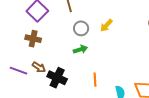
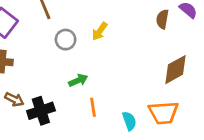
green arrow: (80, 49) -> (78, 80), moved
black cross: (57, 78) -> (41, 111), turned -36

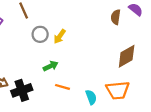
yellow arrow: (100, 31) -> (60, 36), moved
orange line: (93, 107) -> (63, 87), turned -64

